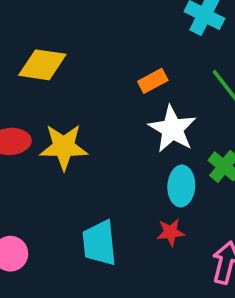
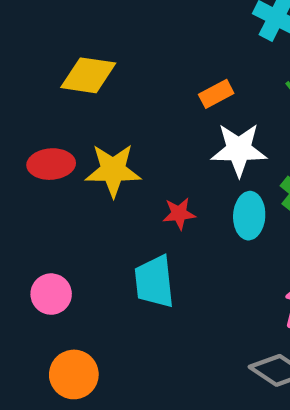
white star: (172, 129) -> (239, 150), turned -30
red star: (171, 232) -> (179, 214), moved

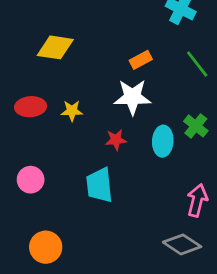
white star: (239, 150) -> (132, 97), moved
yellow star: (113, 170) -> (72, 111), size x0.6
pink circle: (51, 294) -> (31, 180), moved

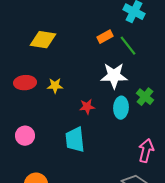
orange rectangle: (141, 60) -> (105, 37), moved
green line: (197, 64) -> (128, 46), moved
white star: (132, 97) -> (114, 76), moved

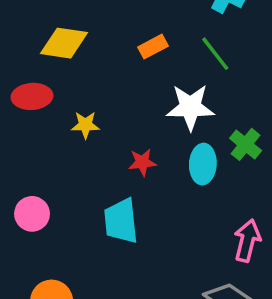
orange rectangle: (105, 37) -> (153, 47), moved
red ellipse: (25, 83) -> (32, 96), moved

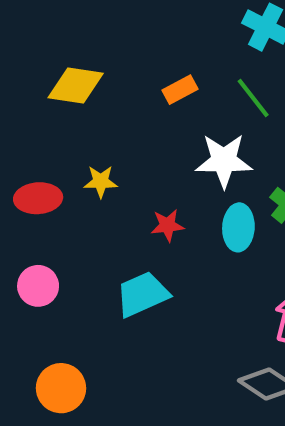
red ellipse: (32, 96) -> (38, 198), moved
cyan trapezoid: (121, 221) -> (142, 294), turned 72

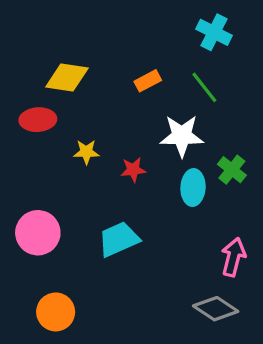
red ellipse: (38, 198) -> (38, 120), moved
red star: (167, 225) -> (133, 170), moved
pink circle: (38, 286) -> (38, 233), size x1.4

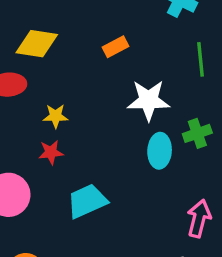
green line: (204, 87) -> (200, 59), moved, turned 32
red star: (133, 170) -> (51, 152), moved
green cross: (232, 170) -> (197, 133), turned 32

